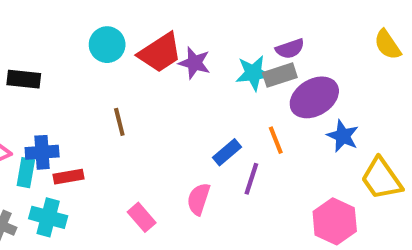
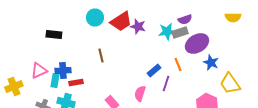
yellow semicircle: (387, 45) -> (233, 18), turned -56

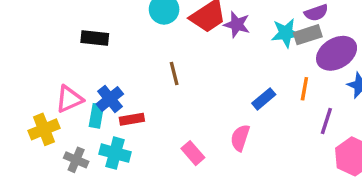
orange line: (178, 64) -> (304, 89), turned 32
blue cross: (63, 70) -> (110, 99), turned -35
purple line: (166, 84) -> (326, 121), moved
yellow cross: (14, 86) -> (44, 129), moved

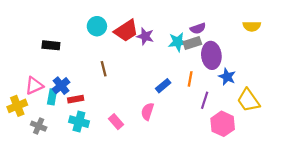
purple ellipse: (337, 53) -> (211, 55), turned -65
cyan cross: (115, 153) -> (79, 122), moved

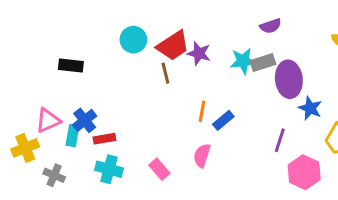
purple semicircle: (198, 28) -> (271, 26), moved
brown line: (104, 69) -> (165, 73), moved
orange line: (190, 79) -> (202, 111), moved

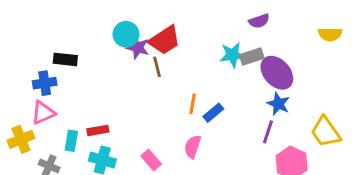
purple star: (199, 53) -> (138, 48), moved
purple ellipse: (289, 79) -> (277, 73), turned -36
blue star: (310, 108) -> (278, 104), moved
blue cross: (85, 120) -> (45, 83), moved, turned 30
cyan rectangle: (72, 136) -> (71, 141), moved

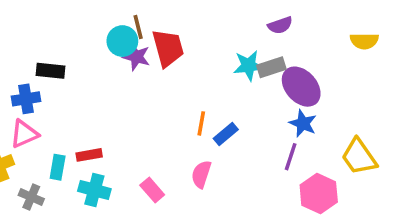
red trapezoid: (164, 40) -> (168, 48), turned -72
brown line: (157, 67) -> (138, 27), moved

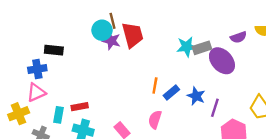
purple semicircle: (280, 25) -> (238, 37), moved
blue star: (303, 123) -> (196, 96), moved

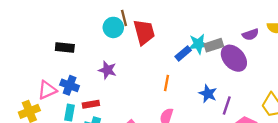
purple star: (111, 41) -> (107, 70), moved
blue cross: (37, 69) -> (70, 85), moved, turned 30
blue rectangle: (171, 93) -> (183, 53), moved

